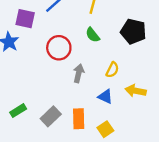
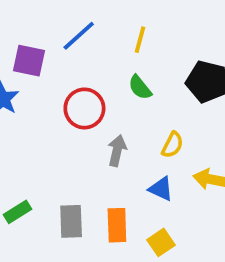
gray rectangle: (51, 116) -> (71, 221), turned -48

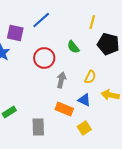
yellow line: (140, 40) -> (92, 22), moved
gray rectangle: (71, 221) -> (38, 127), moved
orange rectangle: (117, 225) -> (64, 109), moved, turned -66

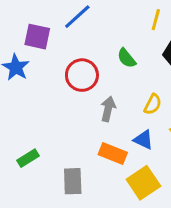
yellow square: (84, 128) -> (143, 183), size x1.5

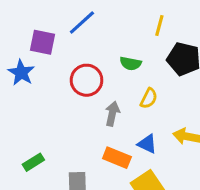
green semicircle: (127, 58) -> (131, 63), turned -40
yellow semicircle: (153, 104) -> (149, 98), moved

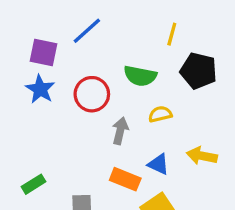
green semicircle: (131, 63) -> (140, 76), size x1.4
blue star: (21, 73) -> (40, 89), moved
yellow semicircle: (149, 98) -> (160, 114), turned -130

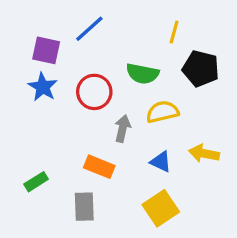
yellow semicircle: (160, 114) -> (162, 112), size x1.4
orange rectangle: (125, 179) -> (99, 167), moved

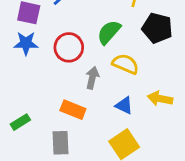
green semicircle: (143, 74) -> (109, 32), turned 120
blue star: (43, 87) -> (26, 43), turned -30
yellow semicircle: (162, 112) -> (125, 64), turned 36

